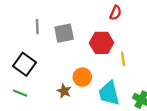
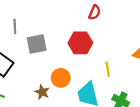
gray square: (64, 33) -> (37, 44), moved
yellow line: (123, 59) -> (108, 69), moved

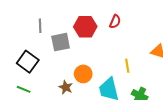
red semicircle: (95, 12) -> (115, 22), moved
red hexagon: (80, 43) -> (85, 27), moved

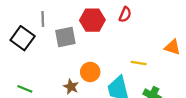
black square: (28, 62) -> (23, 38), moved
yellow line: (127, 66) -> (139, 63), turned -72

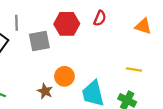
orange triangle: (172, 47) -> (143, 26), moved
yellow line: (139, 63) -> (134, 69), moved

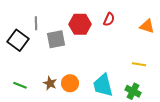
orange circle: (64, 76) -> (70, 83), moved
brown star: (45, 91) -> (50, 83), moved

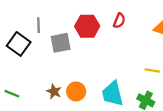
green line: (20, 85) -> (12, 94), moved

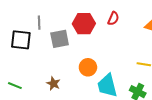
black square: (19, 44) -> (21, 40), turned -30
orange circle: (76, 91) -> (88, 67), moved

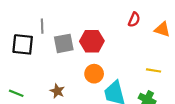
red semicircle: (113, 19) -> (134, 20), moved
red hexagon: (84, 24) -> (92, 41), moved

